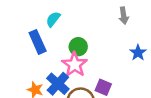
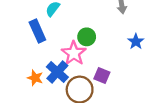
green circle: (78, 47) -> (87, 37), moved

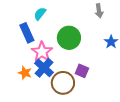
green circle: (87, 37) -> (69, 38), size x1.5
pink star: (74, 53) -> (42, 52), moved

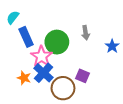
gray arrow: (99, 11) -> (86, 33), moved
cyan semicircle: (40, 14) -> (13, 17), moved
green circle: (69, 38) -> (57, 42), moved

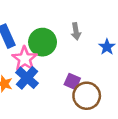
brown circle: (63, 88) -> (87, 96), moved

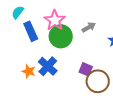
gray arrow: (76, 31) -> (89, 27), turned -112
pink star: (25, 59) -> (55, 20), moved

